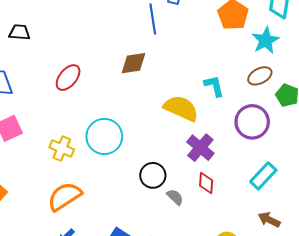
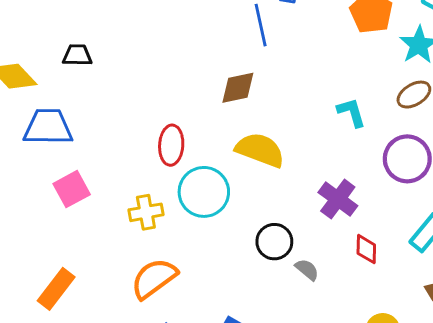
red ellipse: (68, 78) -> (171, 145), moved, turned -32
yellow semicircle: (181, 108) -> (260, 150), moved
yellow cross: (62, 149) -> (146, 212), turned -30
red diamond: (206, 183) -> (366, 249), moved

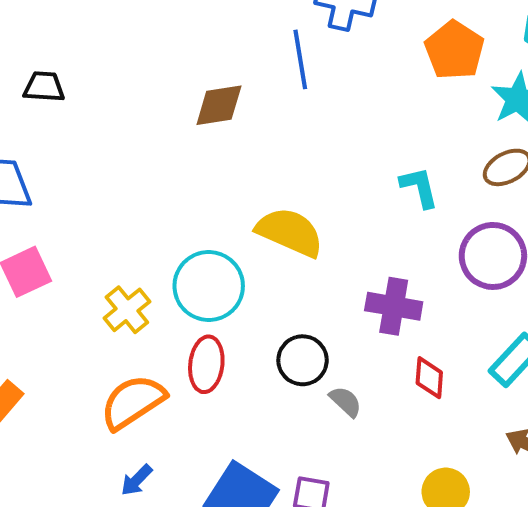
brown diamond: (238, 88) -> (219, 105), moved
red ellipse: (171, 145) -> (206, 364), moved
purple cross: (338, 199) -> (394, 306), turned -30
yellow cross: (146, 212) -> (127, 310), turned -32

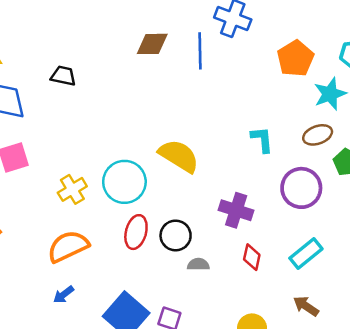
black trapezoid: (44, 87) -> (63, 76), moved
brown diamond: (219, 105) -> (152, 44), moved
red ellipse: (206, 364) -> (136, 232), moved
gray semicircle: (346, 402) -> (198, 264), turned -50

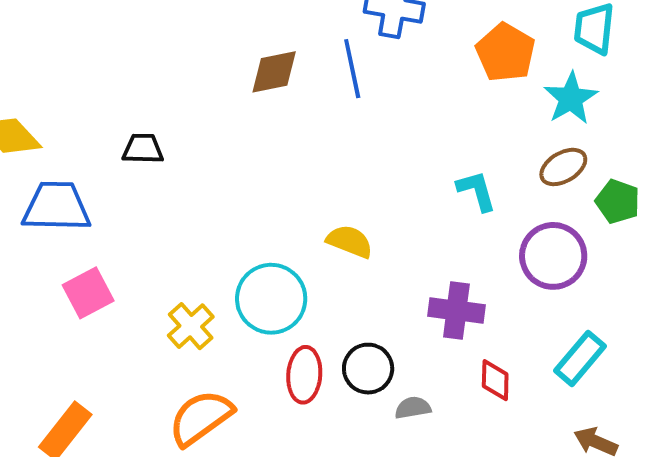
yellow semicircle: (179, 156) -> (350, 241), size x0.7

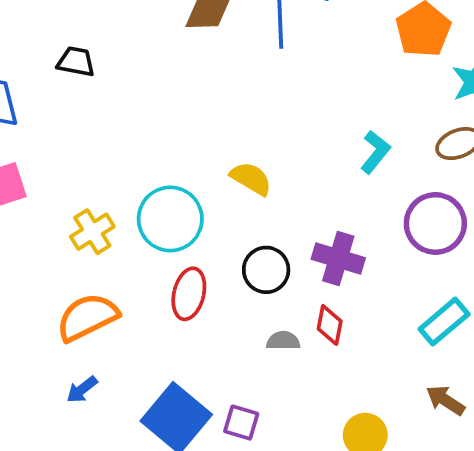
cyan L-shape: (477, 191) -> (375, 152), turned 45
black circle: (368, 369) -> (266, 270), moved
red diamond: (495, 380) -> (330, 325), moved

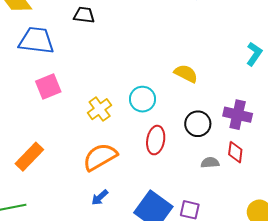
cyan circle: (170, 219) -> (142, 99), size x0.7

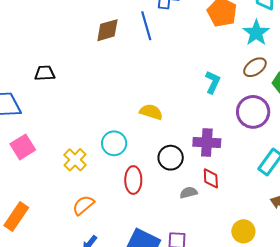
orange semicircle: (100, 157) -> (83, 205), size x0.7

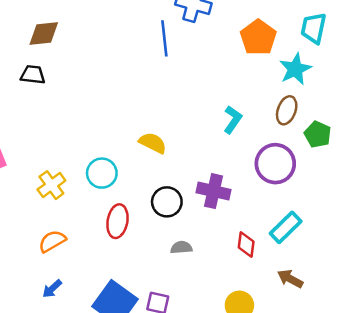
brown diamond: (107, 30) -> (44, 34), moved
brown ellipse: (255, 67) -> (287, 110), turned -45
red diamond: (211, 178) -> (246, 244), moved

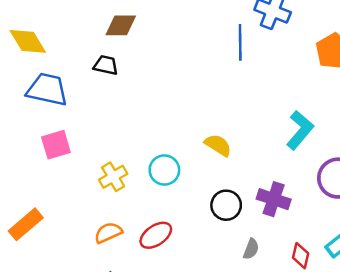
cyan L-shape: (233, 120) -> (300, 130), size x1.4
red ellipse: (117, 221) -> (156, 235), moved, turned 40
gray semicircle: (181, 247) -> (251, 249), moved, turned 110

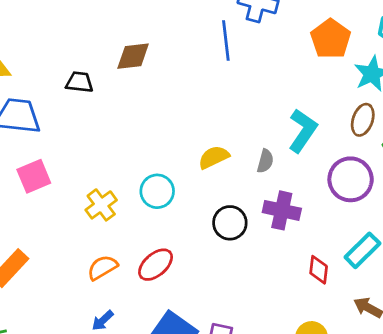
brown diamond: (121, 25) -> (133, 56), moved
yellow semicircle: (218, 145) -> (214, 157), turned -52
gray semicircle: (251, 249) -> (265, 161), moved

